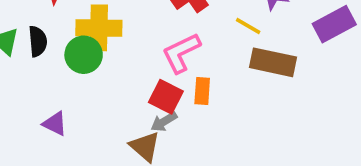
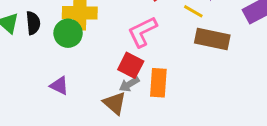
orange rectangle: (202, 91) -> (158, 83), moved, size x1.4
purple triangle: (55, 124) -> (59, 86), moved

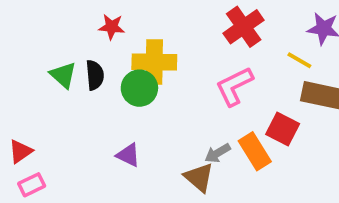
red square: (131, 65) -> (283, 129), moved
orange rectangle: (158, 83) -> (255, 151), turned -36

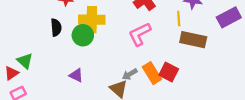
yellow line: (299, 60) -> (179, 19), turned 56
green triangle: (63, 75) -> (25, 61), moved
red square: (283, 129) -> (169, 72), moved

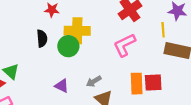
red square: (169, 72) -> (153, 82), turned -30
orange rectangle: (152, 73) -> (137, 84), turned 30
gray arrow: (130, 74) -> (94, 81), moved

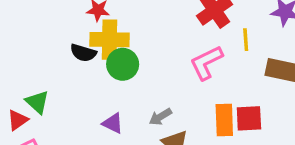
yellow line: (163, 30) -> (246, 40), moved
yellow cross: (77, 31) -> (110, 40), moved
black semicircle: (42, 38) -> (83, 53), turned 112

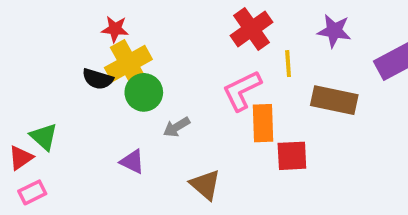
yellow cross: (110, 40) -> (128, 64), turned -30
gray arrow: (160, 117) -> (176, 127), moved
orange rectangle: (224, 120) -> (263, 123), moved

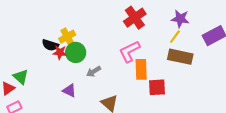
red star: (115, 29) -> (60, 52), moved
yellow cross: (128, 64) -> (67, 37), size x0.7
yellow line: (288, 64) -> (175, 37), moved, turned 40

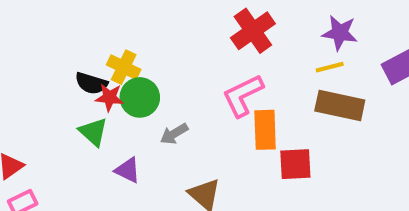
yellow cross: (67, 37) -> (124, 67), turned -35
yellow line: (175, 37) -> (330, 67), turned 40
green triangle: (21, 77) -> (93, 132), moved

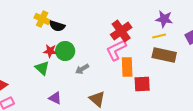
red cross: (253, 31) -> (121, 31), moved
yellow cross: (124, 67) -> (42, 19), moved
black semicircle: (91, 83) -> (57, 26), moved
purple triangle: (128, 170) -> (55, 98), moved

